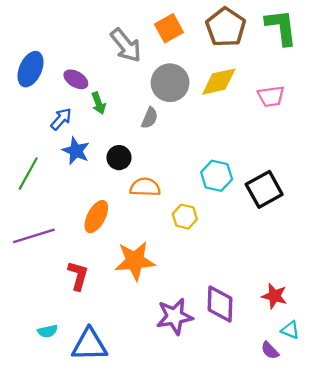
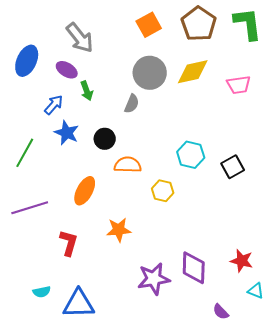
gray arrow: (126, 45) -> (80, 38), moved
black square: (264, 189) -> (233, 167), size x0.7
orange star: (135, 261) -> (119, 230), size x0.7
purple semicircle: (270, 350) -> (221, 312), moved

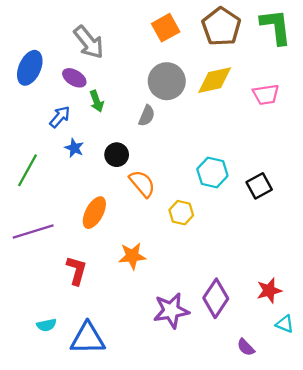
blue star: (67, 133) -> (74, 148), size x0.7
orange semicircle: (128, 165) -> (142, 184), turned 48
red star: (242, 261) -> (269, 291), turned -30
purple diamond: (194, 268) -> (216, 298), turned 32

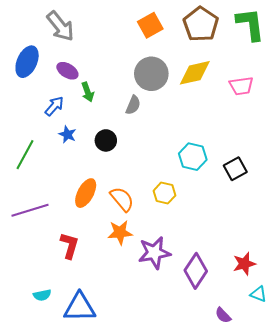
gray arrow: (89, 42) -> (60, 26), moved
orange semicircle: (142, 184) -> (122, 199), moved
purple star: (171, 311) -> (154, 253), moved

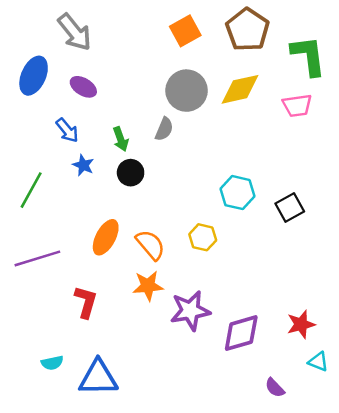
green L-shape: (250, 24) -> (308, 56), moved
green arrow: (88, 92) -> (121, 139), moved
blue arrow: (54, 106) -> (67, 130), turned 100
purple diamond: (196, 271) -> (241, 333), turned 40

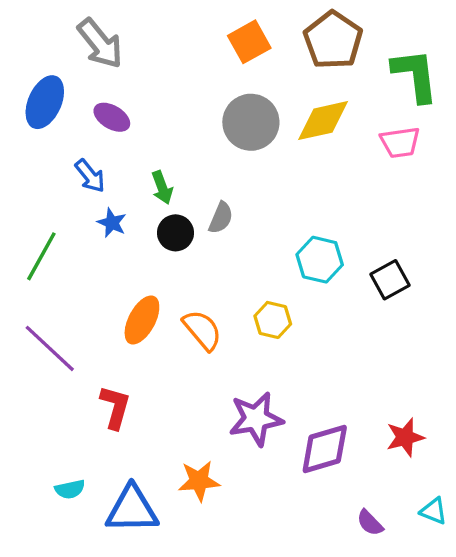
gray semicircle: (164, 129) -> (221, 218), moved
purple line: (37, 258) -> (50, 348), turned 60
orange star: (148, 286) -> (199, 481), moved
cyan triangle: (318, 362) -> (434, 511), moved

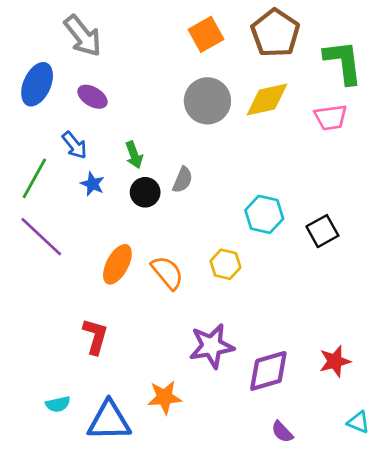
green line: (41, 256) -> (34, 178), moved
purple line: (50, 348) -> (41, 237), moved
purple semicircle: (370, 523) -> (282, 432), moved

